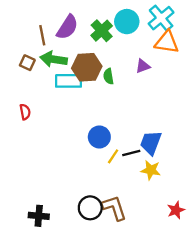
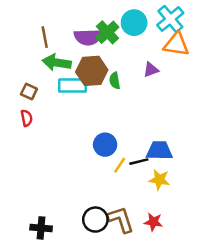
purple semicircle: (67, 27) -> (88, 37), moved, turned 55
brown square: (27, 63) -> (29, 91), moved
blue trapezoid: (151, 143) -> (159, 151), turned 70
red star: (176, 210) -> (153, 222), moved, turned 30

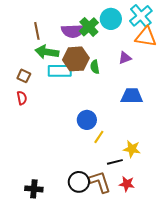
blue trapezoid: (159, 151) -> (132, 96), moved
black line: (139, 162) -> (115, 162), moved

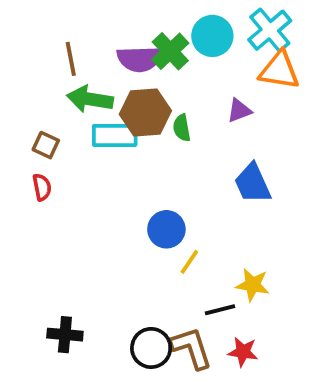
blue trapezoid: (132, 96) -> (253, 183), turned -115
black cross: (34, 189) -> (65, 335), moved

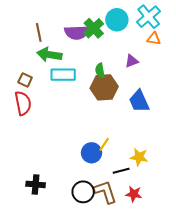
orange triangle: (279, 70) -> (154, 39), size x0.6
brown hexagon: (145, 113) -> (104, 87), moved
red semicircle: (42, 187) -> (23, 103), size x1.6
blue circle: (166, 229) -> (92, 153), moved

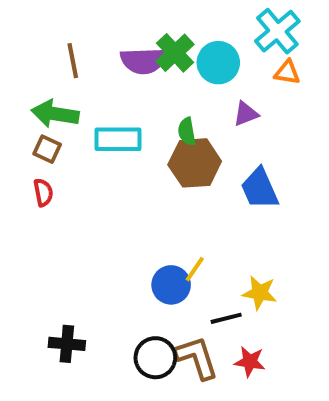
cyan circle: (117, 20) -> (218, 63), moved
green arrow: (49, 55) -> (55, 114), moved
red semicircle: (23, 103) -> (43, 192), size x0.6

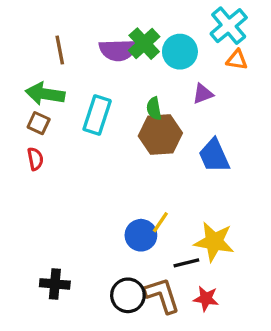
cyan rectangle: (118, 139) -> (97, 115), turned -72
yellow star: (260, 293) -> (214, 242), size x1.4

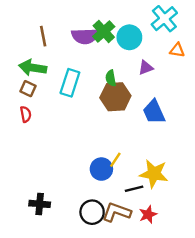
orange triangle: (237, 60) -> (177, 50), moved
brown L-shape: (162, 295) -> (117, 212), turned -52
red star: (206, 299) -> (148, 214), turned -30

